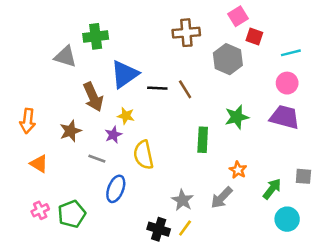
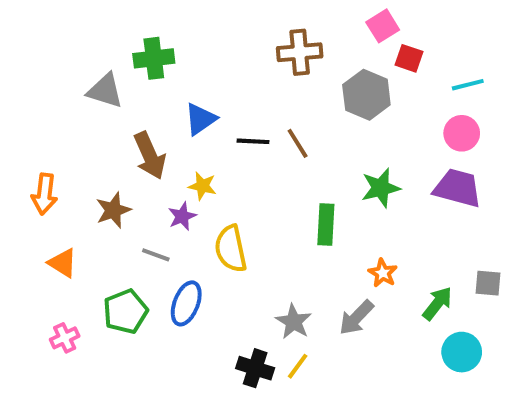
blue triangle: (125, 74) -> (200, 119), size x0.7
green pentagon: (72, 214) -> (125, 312), moved

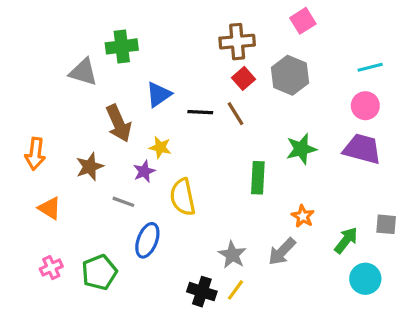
red square: (409, 58) -> (244, 78), moved, turned 30
green pentagon: (125, 312) -> (99, 272), moved

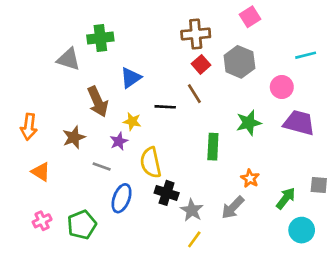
pink circle: (365, 106) -> (282, 87), moved
black line: (200, 112) -> (165, 107), moved
black cross: (202, 292) -> (167, 193), moved

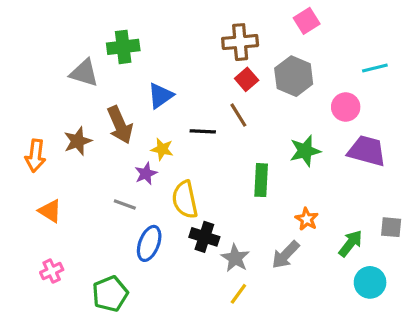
brown star: (74, 137) -> (78, 141), moved
green pentagon: (82, 225) -> (110, 294), moved

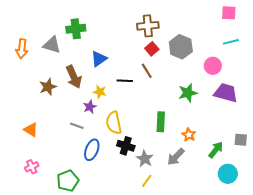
pink square: (307, 21) -> (229, 13), moved, turned 35
orange arrow: (35, 156) -> (22, 49), moved
green rectangle: (261, 180) -> (161, 122), moved

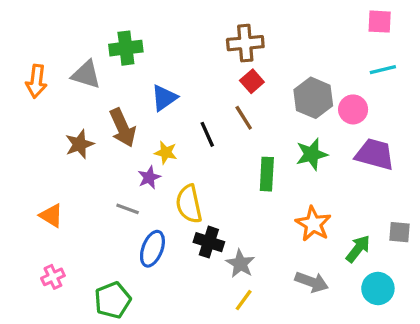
gray hexagon: (181, 47) -> (313, 98), moved
black line: (125, 81) -> (207, 134), turned 63
green rectangle: (161, 122) -> (267, 174), moved
orange star: (189, 135) -> (313, 224), size x1.5
gray arrow: (176, 157) -> (312, 282), moved, turned -114

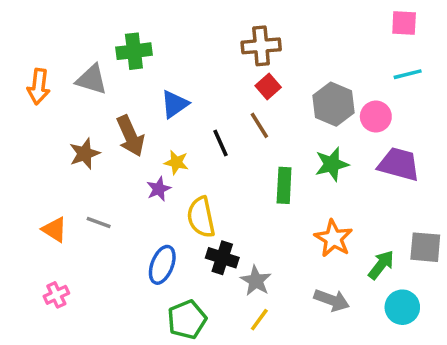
gray line: (128, 209) -> (99, 222), moved
gray square: (400, 232) -> (425, 247), size x1.4
green pentagon: (113, 300) -> (187, 320), moved

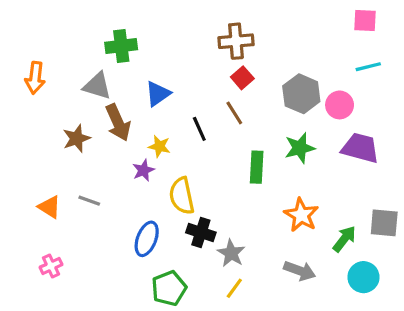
gray triangle: (92, 79) -> (97, 86), moved

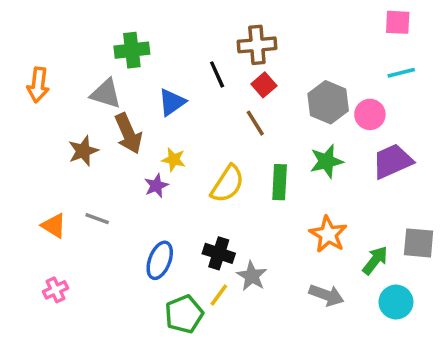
black line: (199, 129) -> (217, 74), moved
purple trapezoid: (360, 148) -> (392, 161), turned -39
yellow semicircle: (182, 196) -> (227, 184), moved, turned -135
yellow line: (234, 288) -> (219, 295), moved

